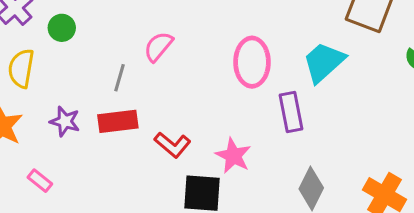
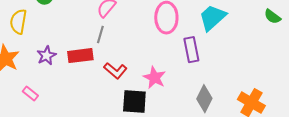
gray line: (119, 78) -> (100, 35), moved
purple star: (65, 121) -> (46, 56), turned 30

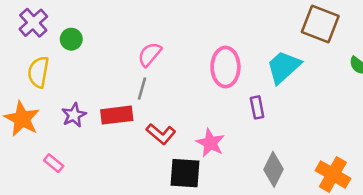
purple rectangle: (191, 50) -> (257, 107), size x0.7

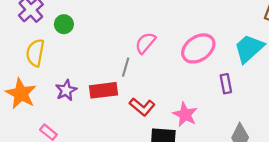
pink semicircle: (150, 54) -> (145, 43), moved
pink ellipse: (225, 67) -> (198, 48), turned 56

